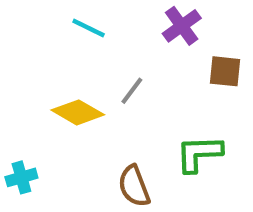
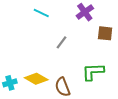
yellow diamond: (78, 112) -> (36, 79), moved

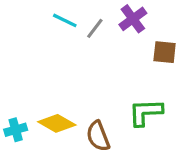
gray line: (62, 42) -> (95, 28), moved

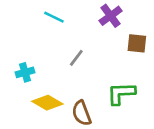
gray line: (95, 28) -> (76, 58), moved
cyan cross: (16, 130) -> (25, 72), moved

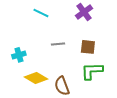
brown square: (137, 43) -> (88, 47), moved
gray line: (76, 58) -> (58, 44), turned 48

